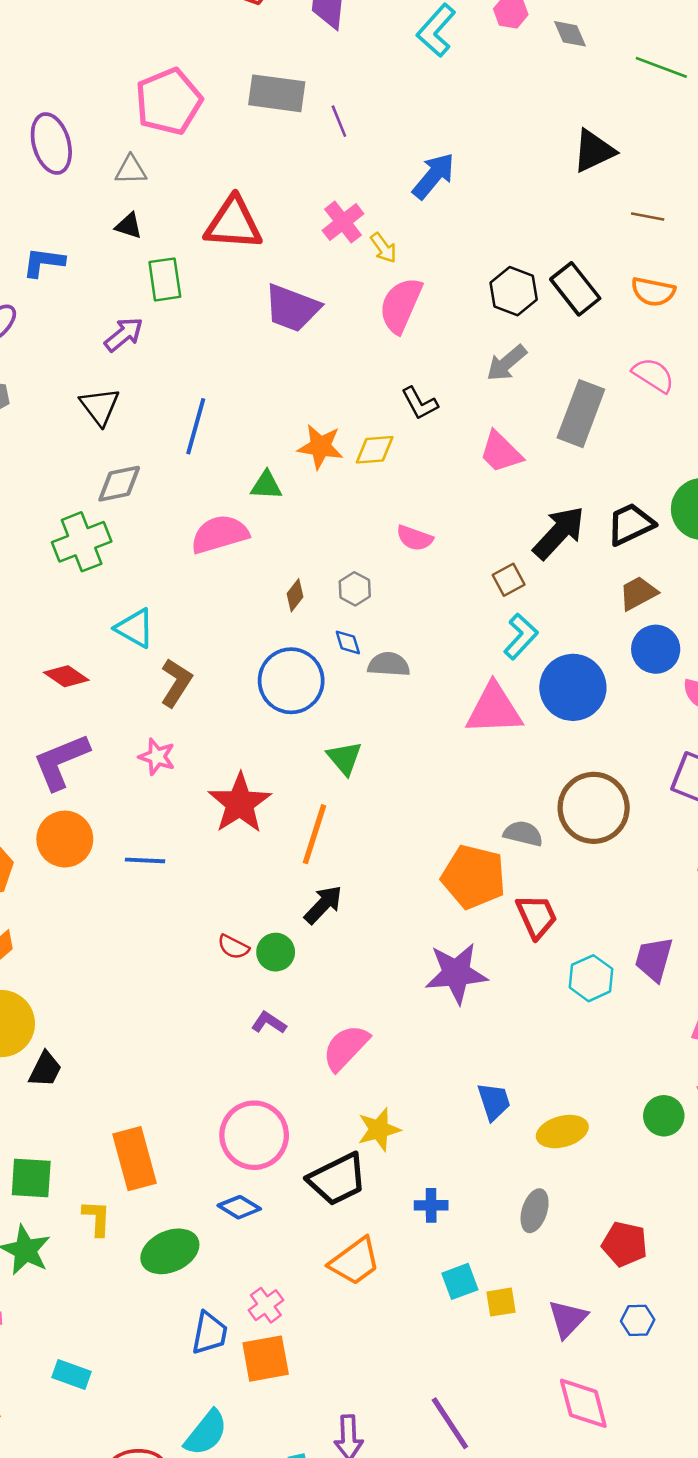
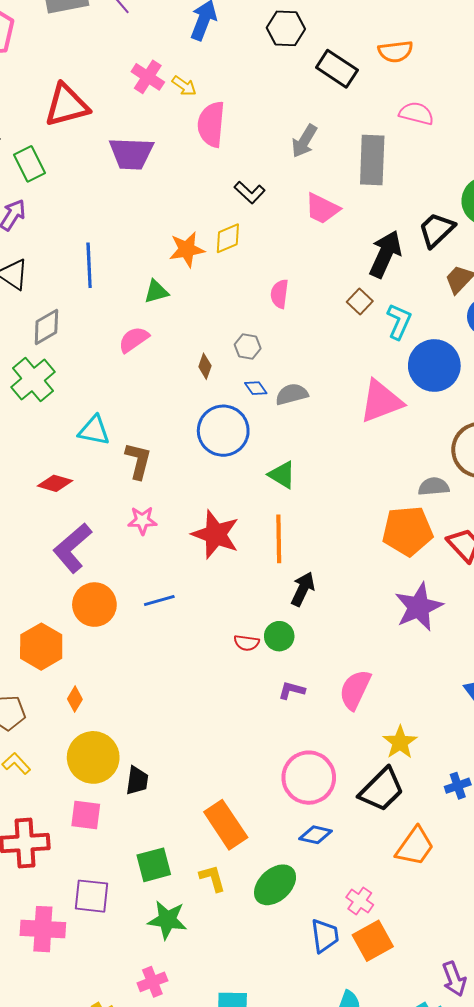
black hexagon: (514, 291) -> (286, 28), moved
pink semicircle: (220, 534) -> (134, 340), size x0.7
pink semicircle: (415, 538) -> (280, 294), turned 96
cyan L-shape: (521, 636) -> (399, 321), moved

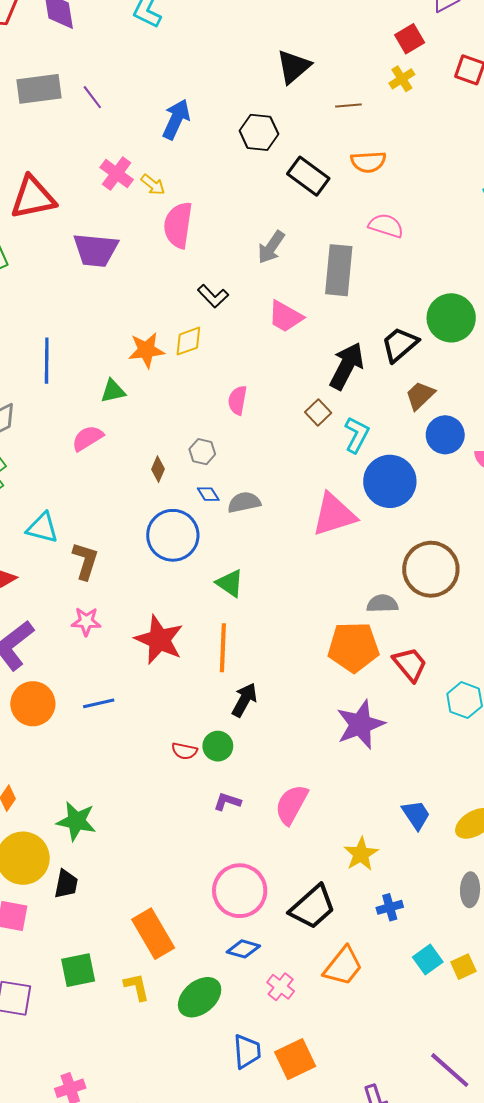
yellow star: (400, 742) -> (361, 854), moved
pink cross: (360, 901) -> (281, 987), moved
green star: (167, 920) -> (76, 821), moved

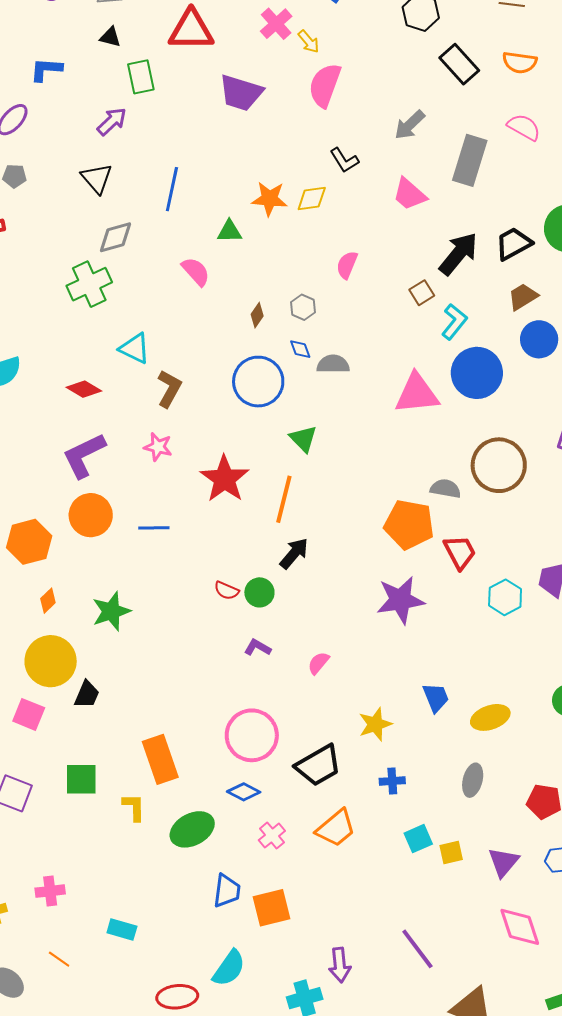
pink semicircle: (88, 438) -> (196, 272), turned 68
pink semicircle: (291, 804) -> (318, 663), size x0.6
green star: (76, 821) -> (111, 611), moved, turned 30

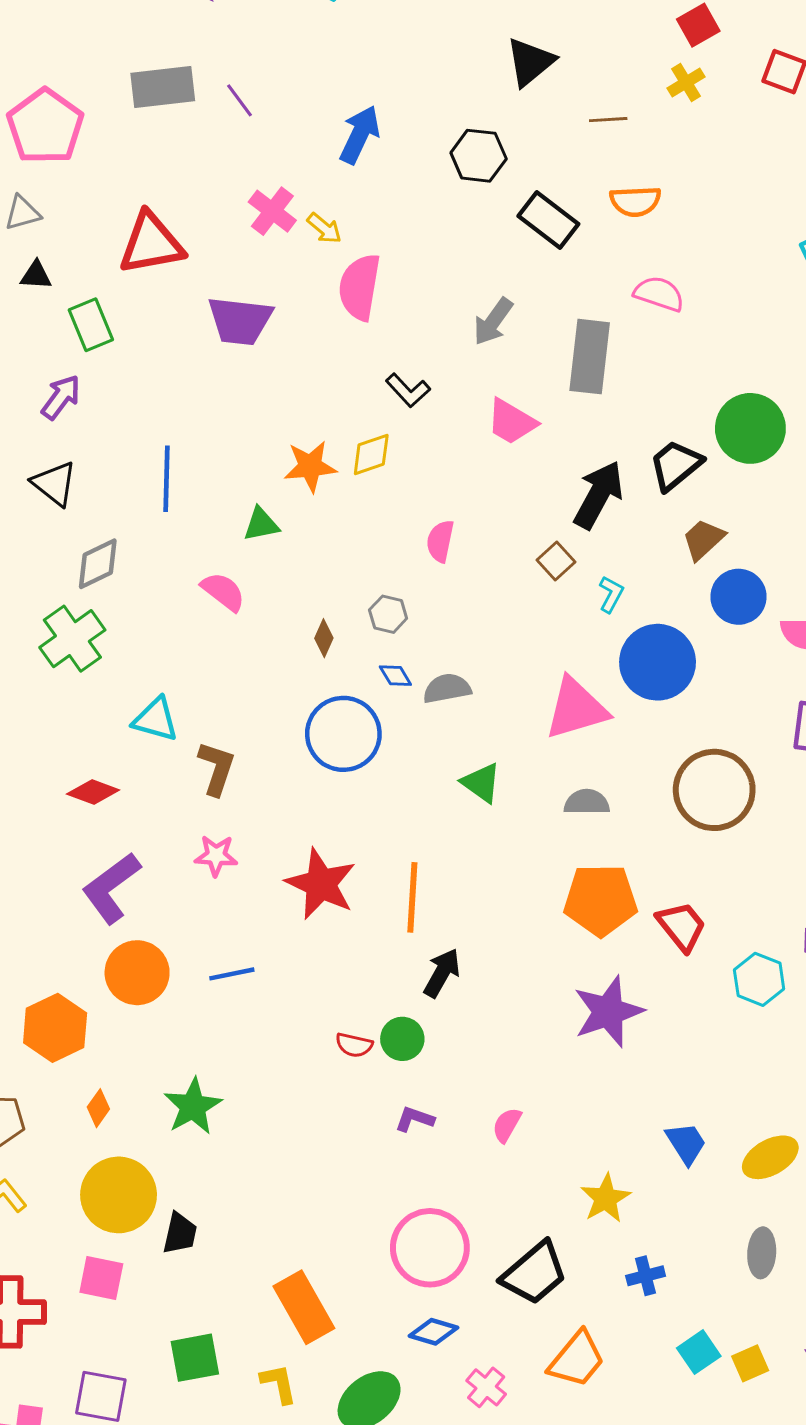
cyan L-shape: (454, 322) -> (611, 594), size x0.7
green triangle: (303, 439) -> (481, 783), moved
gray semicircle: (445, 489) -> (587, 802), moved

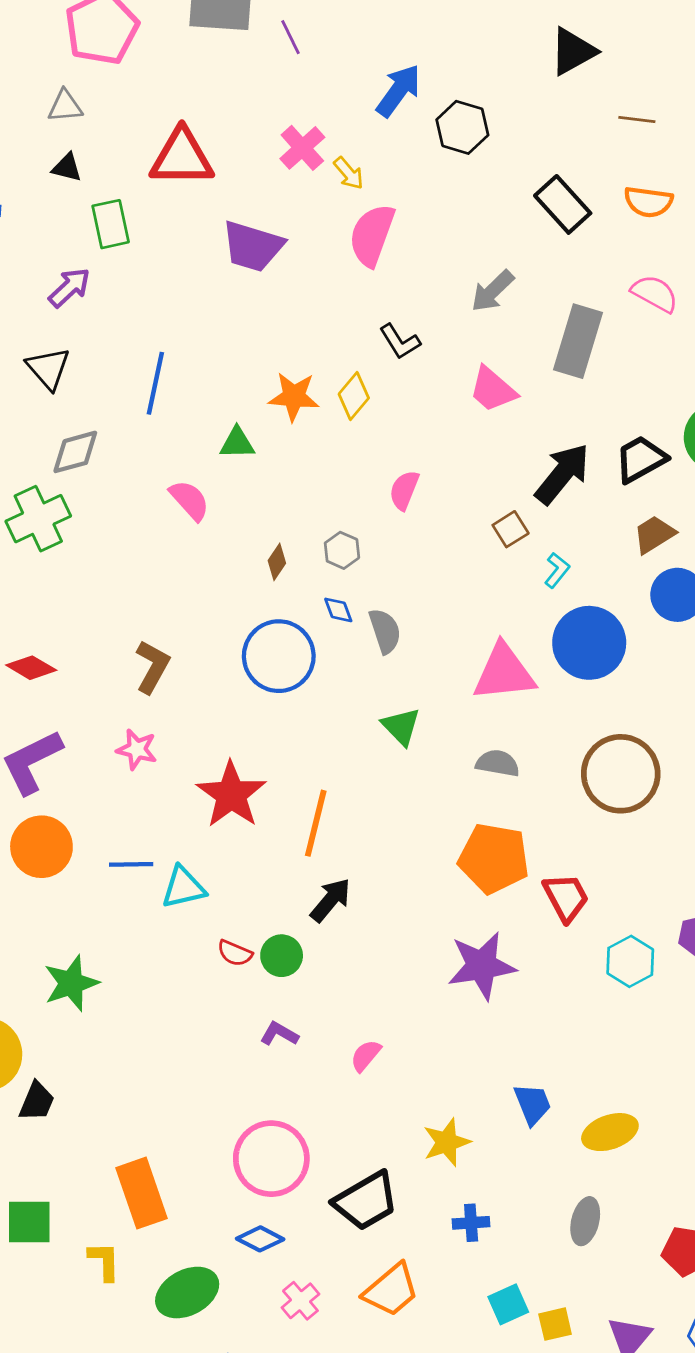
black hexagon: (479, 156) -> (462, 127), moved
yellow diamond: (371, 455) -> (354, 396), turned -42
gray semicircle: (447, 688) -> (385, 631), turned 72
cyan triangle: (156, 719) -> (183, 887), moved, turned -39

